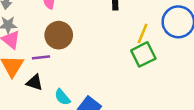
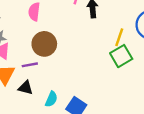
cyan semicircle: (62, 97) -> (51, 99), turned -112

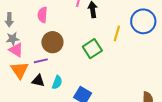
green square: (121, 56) -> (92, 49), moved
cyan semicircle: (51, 99) -> (57, 82), moved

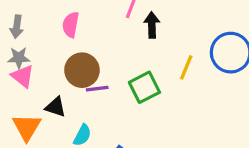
purple line: (41, 61) -> (97, 89), moved
orange triangle: (19, 70) -> (27, 127), moved
black triangle: (38, 81) -> (56, 107), moved

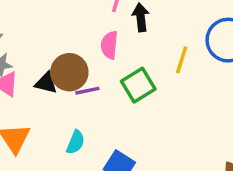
pink semicircle: (71, 25) -> (109, 45), moved
black triangle: (56, 107) -> (46, 83), moved

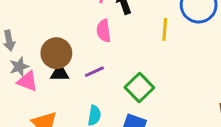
brown circle: (69, 72) -> (56, 53), moved
green square: (138, 85) -> (139, 88), moved

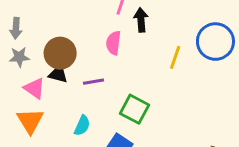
pink triangle: (27, 81) -> (35, 88), moved
green square: (139, 88) -> (134, 109), turned -32

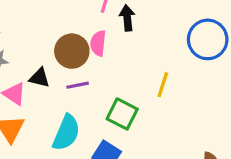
brown circle: (60, 53) -> (72, 51), moved
yellow line: (175, 57) -> (163, 85), moved
cyan semicircle: (82, 125) -> (66, 133), size x1.6

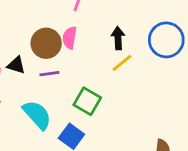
black arrow: (127, 18) -> (118, 38), moved
yellow line: (163, 85) -> (122, 63), moved, turned 30
cyan semicircle: (66, 133) -> (37, 115), turned -68

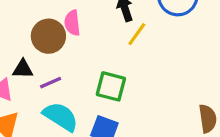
purple line: (49, 74) -> (51, 83), moved

